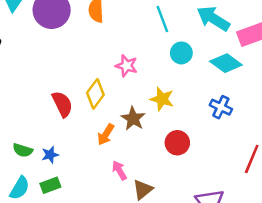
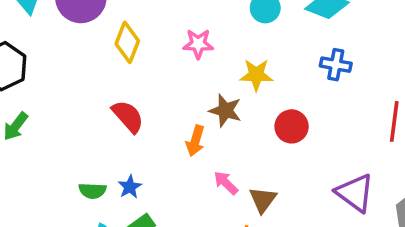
yellow diamond: (95, 94) -> (127, 42), moved

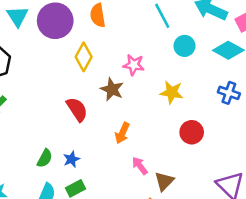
brown star: (225, 110) -> (112, 89), moved
green semicircle: (92, 191) -> (45, 158), turned -72

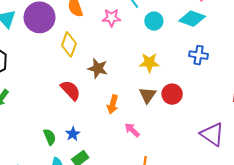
pink star: (134, 65) -> (111, 18), moved
green semicircle: (45, 158) -> (50, 137), turned -42
brown triangle: (164, 181) -> (148, 95), moved

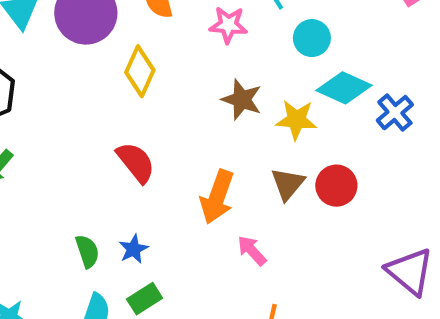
cyan diamond: (192, 19) -> (344, 88), moved
blue cross: (199, 55) -> (395, 113), turned 36
brown star: (98, 68) -> (242, 100), moved
orange arrow: (113, 104) -> (217, 197), size x1.4

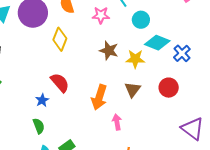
red circle: (336, 186) -> (169, 88), moved
blue star: (133, 249) -> (42, 100), moved
pink arrow: (252, 251) -> (117, 122), turned 35

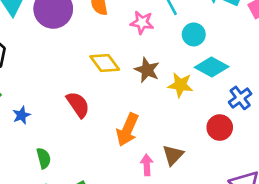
yellow diamond: (60, 39) -> (105, 63), moved, turned -65
blue cross: (182, 53) -> (240, 98), moved
brown triangle: (133, 90) -> (173, 155), moved
blue star: (42, 100) -> (21, 115), moved

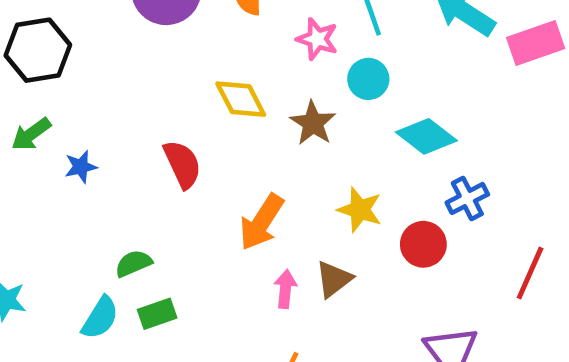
cyan circle: (194, 34) -> (368, 79), moved
yellow star: (180, 85) -> (360, 210), moved
green semicircle: (44, 158) -> (133, 263), moved, turned -108

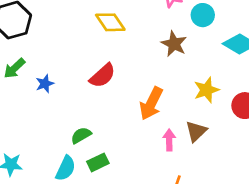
yellow diamond: (241, 99) -> (110, 22), moved
red semicircle: (182, 164) -> (102, 76), turned 80
yellow star: (360, 210) -> (206, 90), turned -30

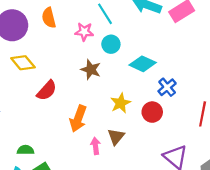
yellow diamond: (110, 22) -> (23, 63), moved
red semicircle: (102, 76) -> (47, 90), moved
green semicircle: (81, 135) -> (25, 150), turned 35

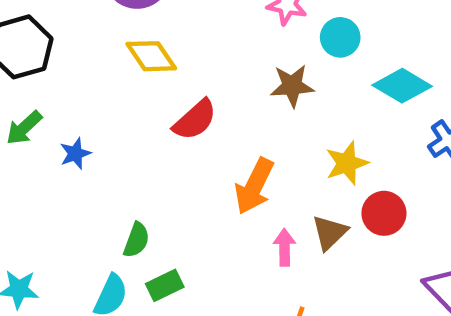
brown star: (91, 69) -> (292, 86), turned -30
red circle: (152, 112) -> (384, 213), moved
green semicircle: (25, 150) -> (136, 240), turned 105

